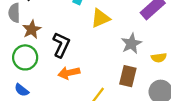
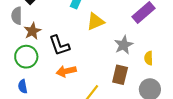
black L-shape: (61, 45) -> (59, 45), turned 135
yellow semicircle: (159, 58) -> (149, 58), turned 96
blue semicircle: (22, 90) -> (23, 86), turned 40

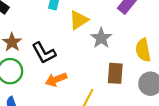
gray star: (124, 45) -> (101, 38), moved
yellow semicircle: (149, 58) -> (143, 50), size x1.5

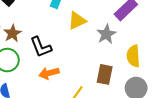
gray star: (101, 38) -> (106, 34), moved

